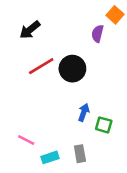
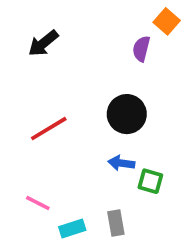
red line: (41, 66) -> (49, 129), moved
black circle: (72, 69) -> (127, 114), moved
blue arrow: (84, 112) -> (121, 163), turned -102

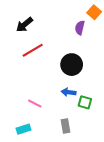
red line: (49, 129) -> (33, 50), moved
pink line: (38, 203) -> (35, 103), moved
cyan rectangle: (72, 228) -> (23, 129), moved

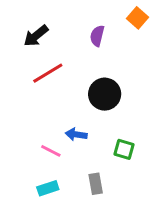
purple semicircle: (80, 28) -> (97, 36), moved
blue arrow: (69, 92) -> (76, 134), moved
cyan rectangle: (23, 129) -> (48, 188), moved

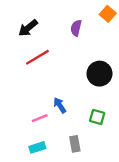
black circle: (105, 94) -> (99, 74), moved
blue arrow: (76, 134) -> (60, 105), turned 49
pink line: (51, 151) -> (40, 118), turned -49

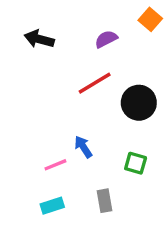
black arrow: (28, 28) -> (39, 39), turned 54
purple semicircle: (76, 28) -> (106, 39), turned 49
red line: (37, 57) -> (95, 83), moved

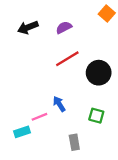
black arrow: (39, 39) -> (28, 27), turned -36
purple semicircle: (106, 39) -> (64, 27), moved
cyan rectangle: (52, 206) -> (22, 132), moved

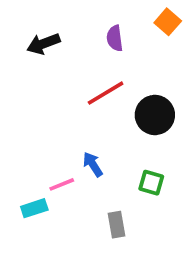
purple semicircle: (64, 27) -> (115, 38), moved, turned -70

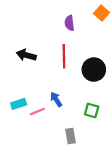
black arrow: (43, 44) -> (26, 55), moved, turned 36
red line: (106, 93) -> (64, 56), turned -60
cyan rectangle: (34, 208) -> (19, 104), moved

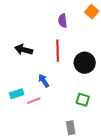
blue arrow: (56, 99) -> (44, 81), moved
gray rectangle: (71, 136) -> (71, 128), moved

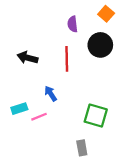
black circle: (85, 63) -> (100, 45), moved
green square: (83, 100) -> (96, 116), size x1.5

